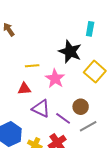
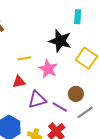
purple triangle: (41, 109) -> (37, 100), turned -36

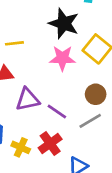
pink star: (48, 69) -> (62, 58), moved, turned -30
brown circle: (76, 94) -> (96, 94), moved

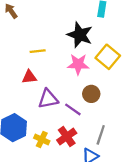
brown circle: (96, 94) -> (91, 94), moved
gray line: (90, 121) -> (101, 135), moved, turned -42

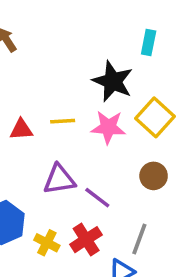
yellow line: (38, 51) -> (63, 121), moved
red triangle: (29, 77) -> (21, 129), moved
brown circle: (91, 94) -> (154, 176), moved

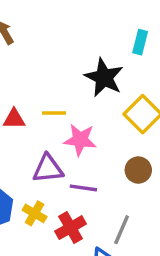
pink star: (108, 127) -> (80, 140), moved
purple line: (97, 198) -> (83, 188), turned -32
yellow cross: (47, 243) -> (35, 213), moved

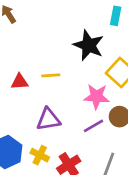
pink star: (80, 140) -> (96, 97), moved
purple line: (83, 188) -> (94, 126), moved, turned -35

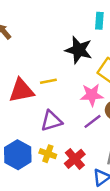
red triangle: (20, 82) -> (21, 91), size x1.6

